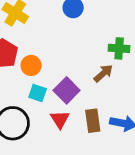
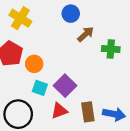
brown arrow: (103, 73) -> (86, 34), moved
red triangle: (60, 119) -> (59, 111), turned 42

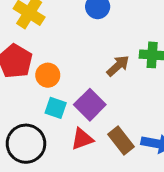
brown arrow: (86, 34) -> (118, 66), moved
brown rectangle: (88, 112) -> (121, 141), turned -30

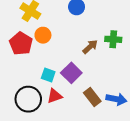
orange circle: (48, 75) -> (43, 35), moved
red triangle: (82, 139) -> (54, 96), moved

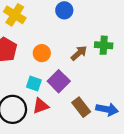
orange circle: (43, 35) -> (42, 53), moved

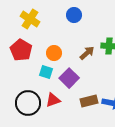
cyan square: (34, 83) -> (46, 72), moved
brown rectangle: (81, 107) -> (89, 101), turned -66

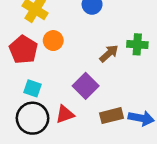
orange circle: (54, 53) -> (53, 41), moved
cyan square: (46, 72) -> (33, 88), moved

